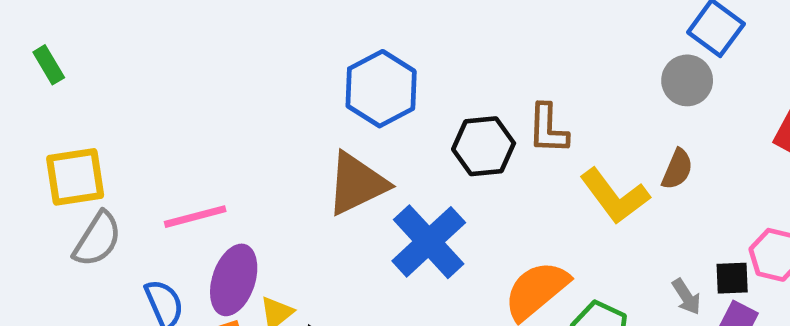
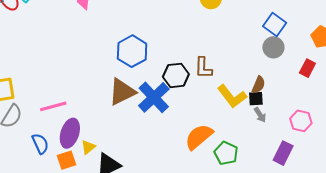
gray circle: (687, 80) -> (273, 47), moved
blue cross: (429, 242) -> (154, 97), moved
black square: (732, 278) -> (256, 99), moved
gray arrow: (686, 297) -> (260, 115), moved

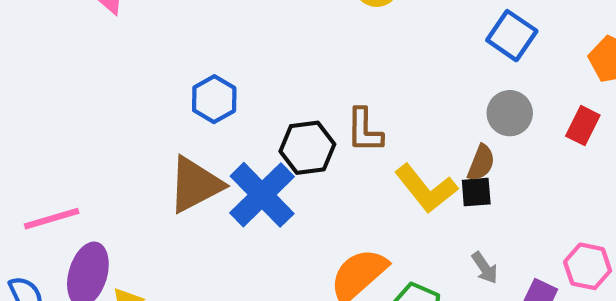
gray circle: (273, 47) -> (510, 113), moved
blue hexagon: (132, 51) -> (214, 99), size x0.7
gray arrow: (260, 115) -> (485, 268), moved
pink hexagon: (301, 121) -> (588, 266), moved

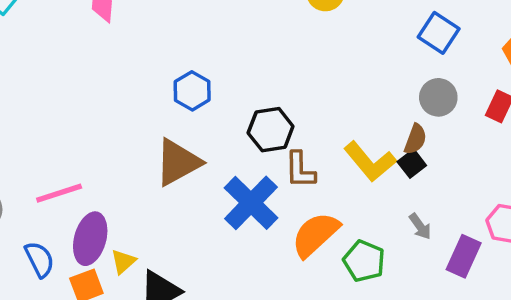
brown L-shape: (364, 130) -> (300, 170), moved
black square: (476, 192) -> (412, 164), turned -32
blue cross: (262, 195) -> (251, 203), moved

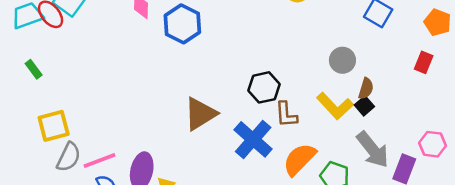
blue hexagon: (192, 91) -> (182, 24), moved, size x1.4
gray circle: (438, 97) -> (342, 60), moved
pink line: (59, 193) -> (99, 160), moved
gray arrow: (420, 226) -> (373, 150), size x2.0

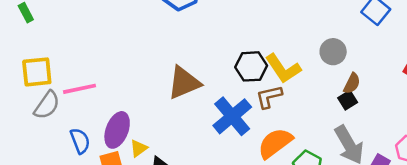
yellow L-shape: (335, 106) -> (283, 69), moved
brown L-shape: (286, 115) -> (269, 97), turned 72
pink line: (99, 160) -> (79, 89), moved

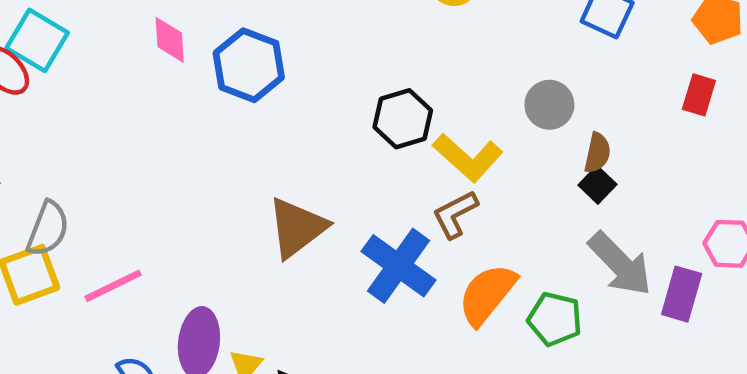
black hexagon: (251, 66) -> (403, 119), moved
gray semicircle: (47, 105) -> (48, 229), moved

